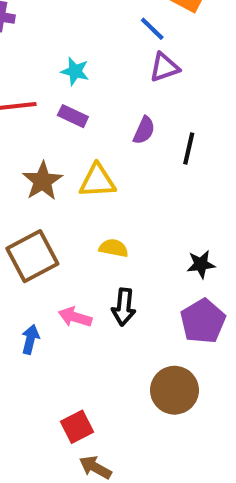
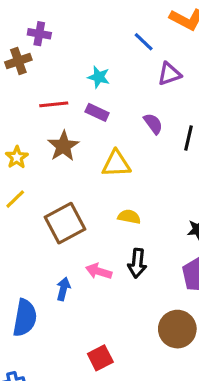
blue line: (152, 29) -> (144, 42), moved
purple semicircle: (144, 130) -> (153, 124), turned -60
brown star: (42, 181) -> (63, 146), moved

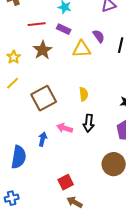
yellow triangle: (116, 164) -> (82, 49), moved
yellow semicircle: (129, 217) -> (84, 94), turned 72

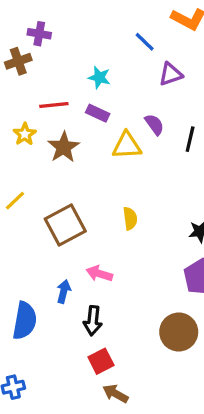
yellow star: (14, 57) -> (25, 134), moved
black arrow: (89, 123) -> (93, 321), moved

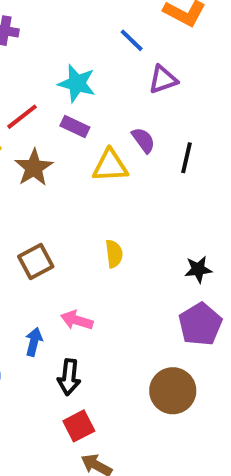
cyan star: (99, 77) -> (77, 83), size x1.4
red line: (54, 105) -> (22, 117), turned -32
brown square: (65, 225) -> (36, 262), size x0.7

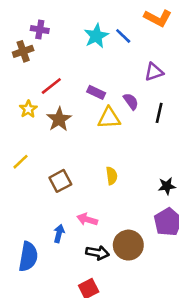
purple triangle: (163, 79) -> (154, 72), moved
cyan star: (77, 83) -> (96, 36), moved, turned 30
purple rectangle: (75, 126) -> (96, 92), moved
black arrow: (69, 377) -> (98, 253), moved, turned -85
brown circle: (173, 391) -> (128, 245), moved

